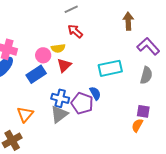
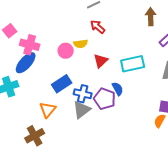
red triangle: (64, 65) -> (101, 61), moved
blue rectangle: (36, 74) -> (62, 84), moved

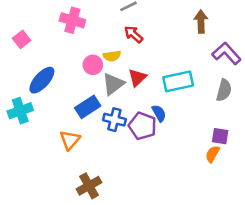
pink cross: (30, 45) -> (72, 20), moved
gray triangle: (82, 110) -> (113, 84), moved
brown cross: (35, 136) -> (89, 186), moved

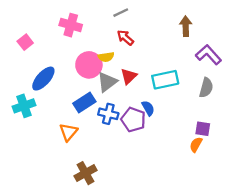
pink circle: (93, 65) -> (89, 65), size x1.5

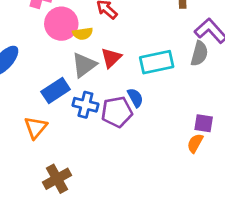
pink circle: (89, 65) -> (61, 24), moved
gray semicircle: (206, 88) -> (199, 54), moved
purple pentagon: (133, 120) -> (117, 112), turned -30

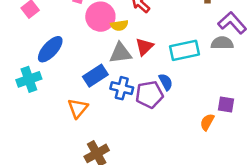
gray semicircle: (199, 54) -> (222, 43), turned -105
gray triangle: (84, 65) -> (121, 53), turned 30
orange semicircle: (195, 143) -> (207, 122), moved

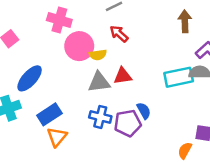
red triangle: (144, 47) -> (123, 76), turned 36
cyan rectangle: (185, 50) -> (179, 77), moved
blue rectangle: (95, 76) -> (49, 114), moved

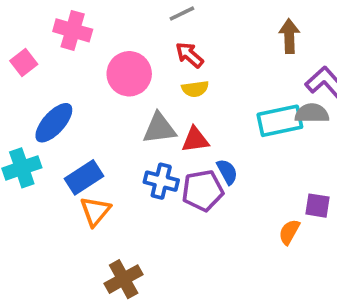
pink cross: (59, 20) -> (73, 30), moved
yellow semicircle: (98, 55) -> (195, 89), moved
red triangle: (123, 76) -> (195, 140), moved

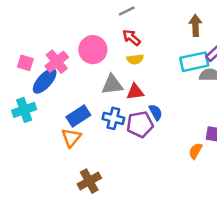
pink cross: (73, 30) -> (57, 62), moved, turned 35
pink square: (24, 62) -> (25, 63), moved, turned -35
cyan rectangle: (280, 121) -> (194, 62), moved
blue rectangle: (84, 177) -> (78, 116), moved

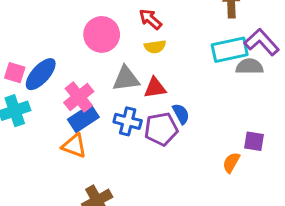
pink cross: (57, 62) -> (79, 97), moved
pink square: (25, 63) -> (15, 73), moved
orange triangle: (71, 138) -> (74, 146), turned -50

